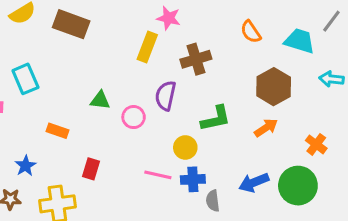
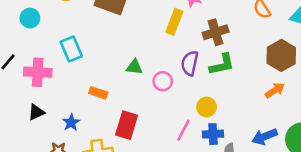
green L-shape: (216, 119) -> (222, 64), moved
red rectangle: (91, 169) -> (127, 125), size x1.5
pink line: (158, 175) -> (183, 130), turned -75

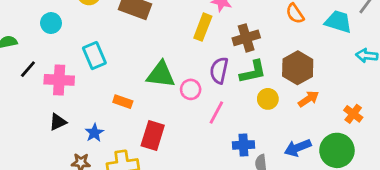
brown hexagon: (281, 55) -> (298, 68), moved
green triangle: (134, 67) -> (161, 75), size x1.6
yellow circle: (207, 107) -> (268, 99), moved
pink line: (183, 130) -> (216, 112), moved

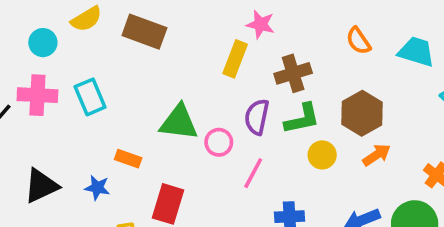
cyan circle: (51, 23) -> (43, 43), moved
pink cross: (59, 80) -> (37, 95), moved
black triangle: (58, 122) -> (41, 186), size x1.5
blue star: (94, 133) -> (97, 188), moved, turned -30

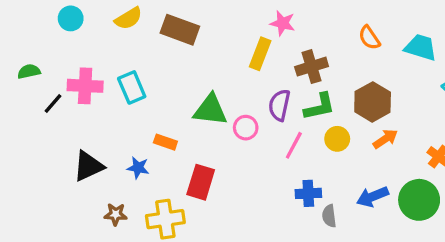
cyan circle: (43, 43) -> (71, 18), moved
pink line: (253, 173) -> (294, 145), moved

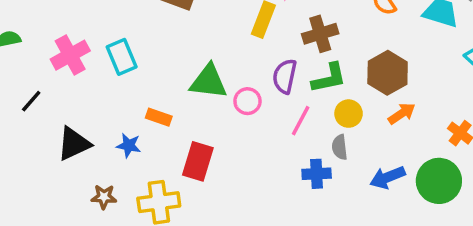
pink cross: (85, 86) -> (70, 55), turned -32
black line: (53, 104) -> (31, 101), moved
gray semicircle: (329, 216) -> (340, 147), moved

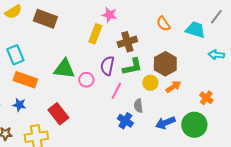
yellow circle: (349, 114) -> (150, 83), moved
orange rectangle: (159, 117) -> (25, 80), moved, size x1.6
red rectangle: (198, 161) -> (58, 114), turned -55
blue cross: (317, 174) -> (125, 121), turned 35

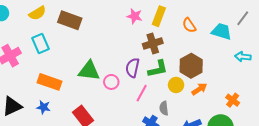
yellow rectangle: (95, 34) -> (159, 16), moved
cyan rectangle: (15, 55) -> (40, 44), moved

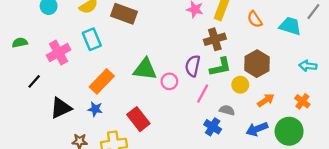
cyan arrow: (243, 57) -> (308, 66), moved
orange rectangle: (50, 82) -> (102, 81), turned -65
orange arrow: (199, 89) -> (266, 100), moved
gray semicircle: (164, 108) -> (227, 110), turned 112

